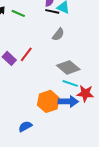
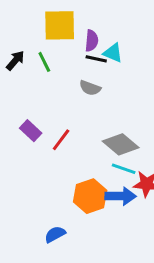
green line: (18, 13) -> (44, 62), turned 40
gray semicircle: (58, 34) -> (90, 88), moved, turned 72
red line: (26, 54) -> (61, 140), moved

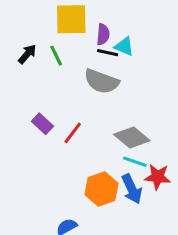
gray semicircle: (90, 88) -> (101, 81), size x1.6
blue arrow: (121, 196) -> (132, 189), turned 64

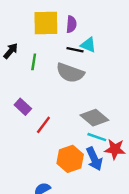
purple semicircle: (103, 34) -> (71, 24), moved
green line: (56, 56) -> (34, 62), moved, turned 35
red line: (73, 133) -> (43, 125), moved

